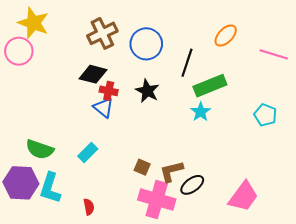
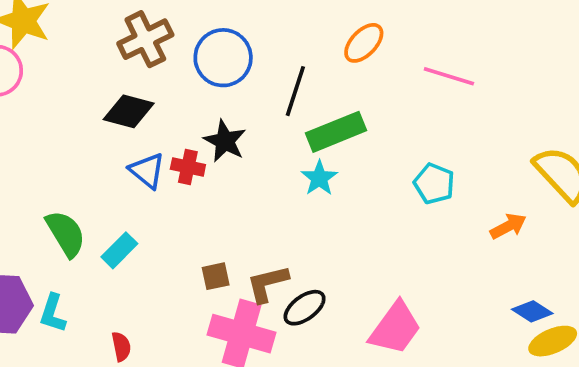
red cross: (109, 91) -> (188, 167), moved
green semicircle: (40, 149) -> (66, 234), moved, turned -140
brown square: (142, 167) -> (216, 276), turned -35
cyan L-shape: (50, 188) -> (53, 313), size x0.7

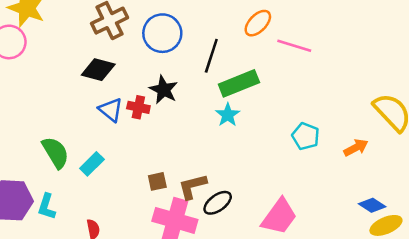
pink line: (449, 76) -> (294, 46), moved
cyan pentagon: (434, 184) -> (306, 136), moved

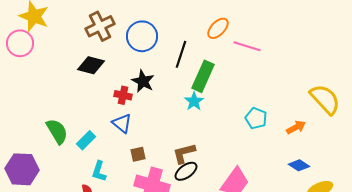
green rectangle: (239, 83) -> (203, 76), turned -44
blue triangle: (111, 110) -> (122, 123), moved
brown L-shape: (192, 186) -> (184, 153), moved
blue diamond: (372, 205) -> (299, 165), moved
cyan L-shape: (47, 207) -> (99, 171), moved

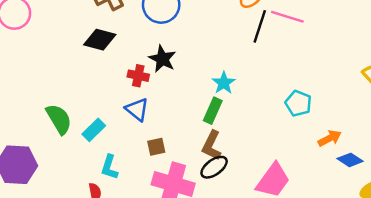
black line: (181, 54) -> (260, 26), moved
green rectangle: (203, 76) -> (213, 111), moved, size x0.7
orange arrow: (296, 127) -> (330, 138), moved
brown L-shape: (184, 153) -> (212, 145), turned -50

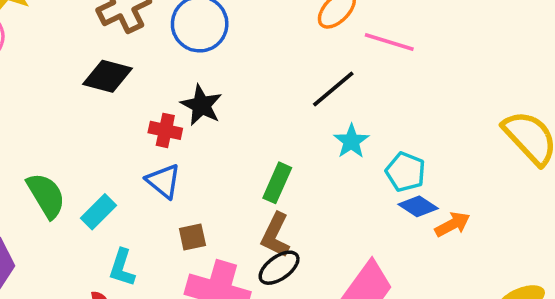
black line: (260, 26) -> (333, 89), moved, turned 32
cyan star: (224, 83) -> (351, 141), moved
blue diamond: (350, 160) -> (418, 206), moved

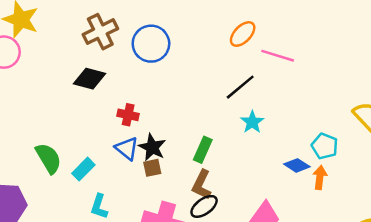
black star: (201, 105) -> (152, 147), moved
cyan pentagon: (405, 172) -> (325, 146), moved
orange arrow: (452, 224) -> (320, 177), turned -55
brown square: (192, 237) -> (152, 168), moved

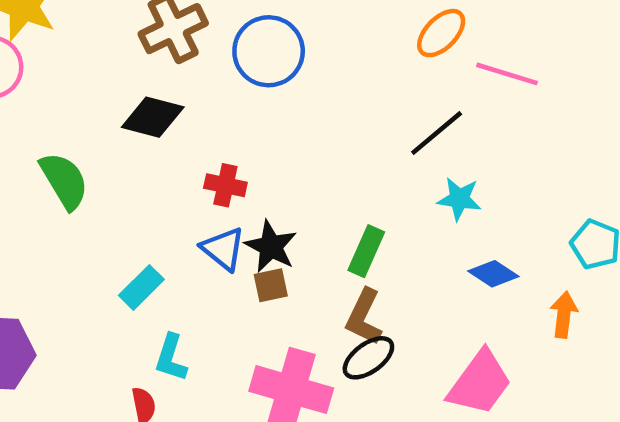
cyan star: (252, 122) -> (459, 199), turned -30
green semicircle: (48, 158) -> (64, 181), moved
blue diamond: (297, 165) -> (493, 274), moved
orange arrow: (320, 177) -> (564, 315), moved

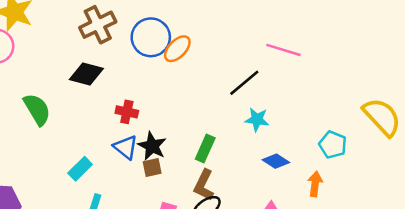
orange ellipse: (441, 33) -> (177, 49), moved

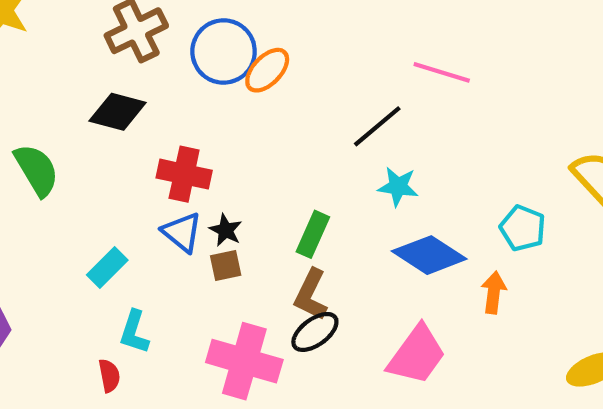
red cross: (127, 112) -> (184, 174), size x1.4
black star: (152, 146) -> (226, 230), size x0.7
blue diamond: (276, 161) -> (429, 255), size x1.6

